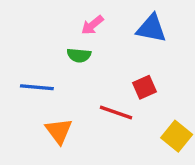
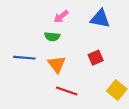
red line: (116, 113) -> (67, 91), moved
orange triangle: (59, 131) -> (57, 64), moved

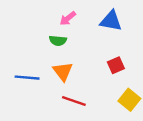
blue line: (24, 58) -> (27, 78), moved
red square: (96, 58) -> (116, 65), moved

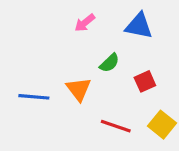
green semicircle: (58, 41) -> (110, 63), moved, turned -49
red line: (74, 101) -> (116, 126), moved

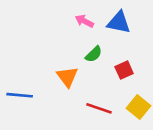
pink arrow: (85, 23) -> (84, 21), moved, turned 66
blue line: (34, 97) -> (20, 95), moved

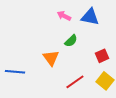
red square: (124, 70) -> (102, 56), moved
red line: (99, 108) -> (75, 82), turned -54

